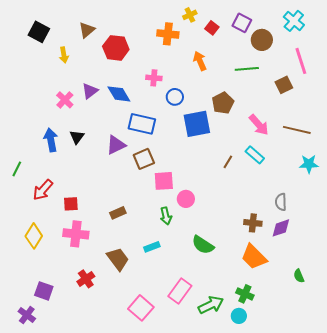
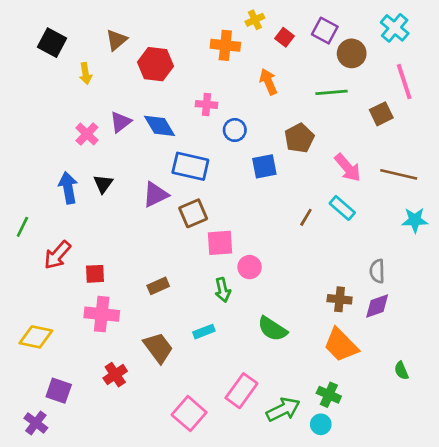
blue square: (197, 124) -> (264, 166), size x0.7
yellow diamond: (34, 236) -> (36, 337), moved, turned 70

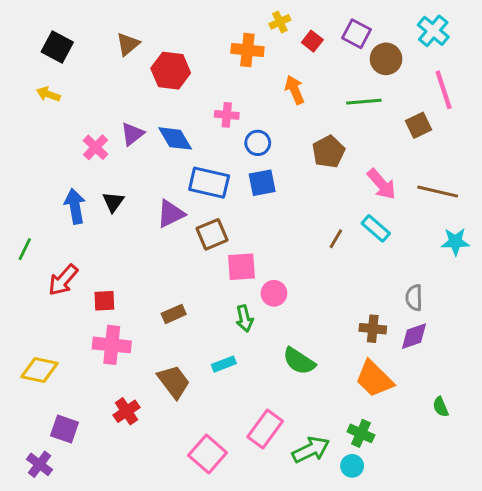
yellow arrow: (86, 74) -> (48, 94), moved, turned 120
blue square: (264, 166) -> (262, 183), moved

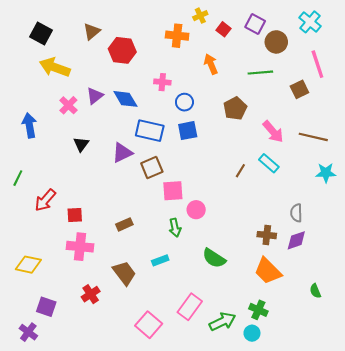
yellow arrow: (48, 94) -> (55, 67), moved, size x1.8
blue arrow: (75, 206) -> (29, 125), moved

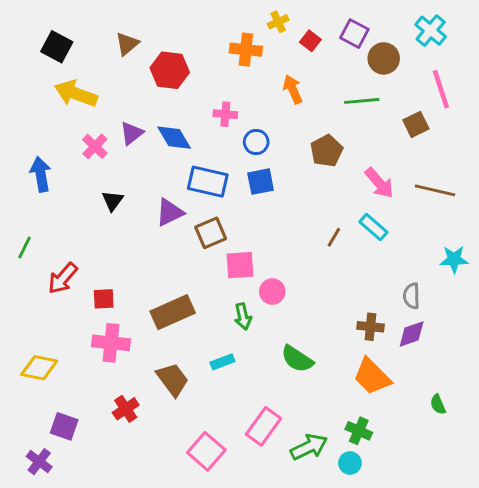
cyan star: (326, 173) -> (454, 259), moved
brown rectangle: (124, 224) -> (173, 312), size x1.8

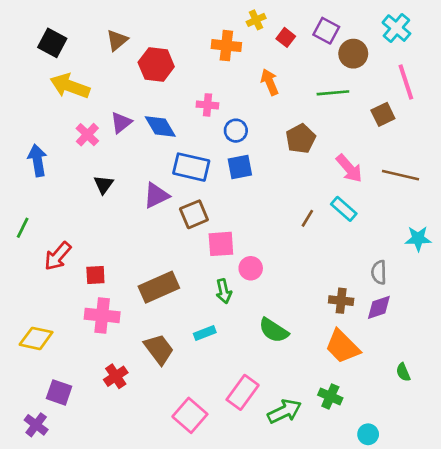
cyan circle: (350, 463) -> (368, 434), moved

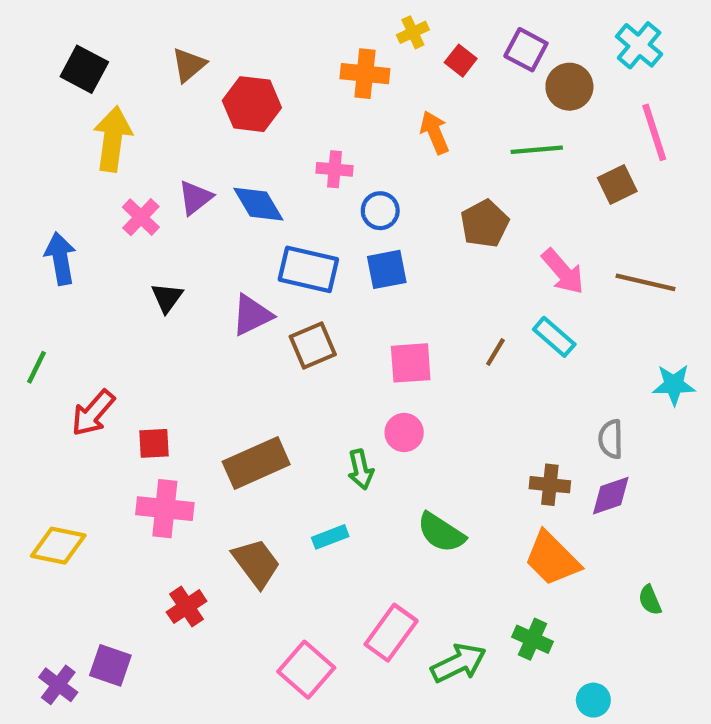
yellow arrow: (70, 86) -> (113, 139), turned 78
pink square: (221, 244) -> (411, 363), moved
purple square: (59, 392) -> (110, 665), moved

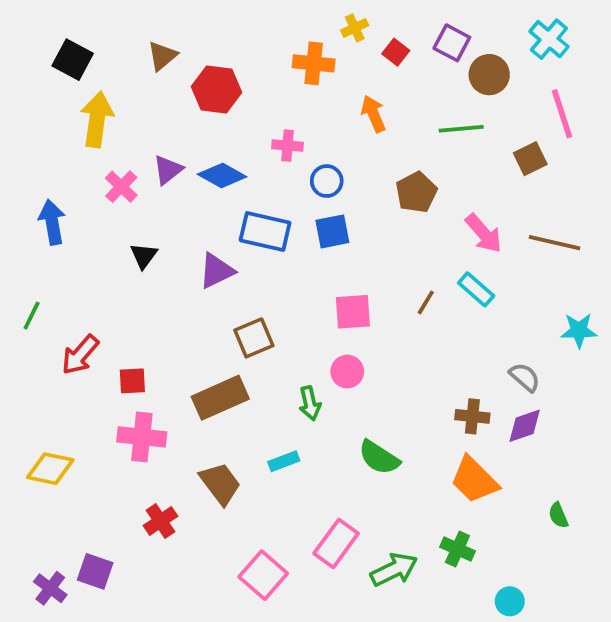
blue diamond: (258, 204) -> (222, 175), turned -30
brown square: (313, 346) -> (254, 338), moved
gray semicircle: (611, 439) -> (525, 377), turned 132

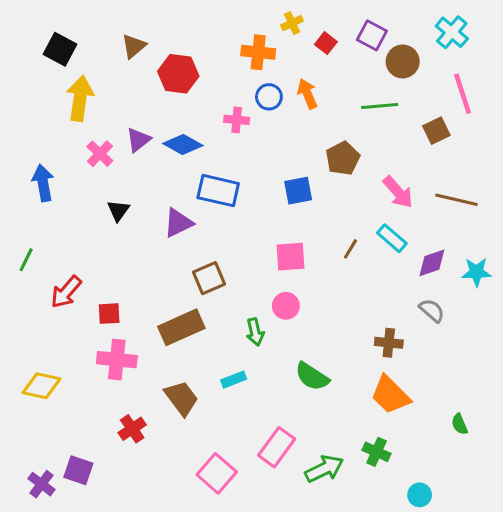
blue circle: (327, 181) -> (269, 97), moved
blue square: (332, 231) -> (298, 191), moved
purple diamond: (525, 426) -> (432, 263), moved

